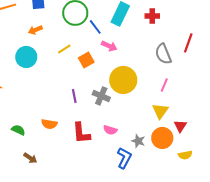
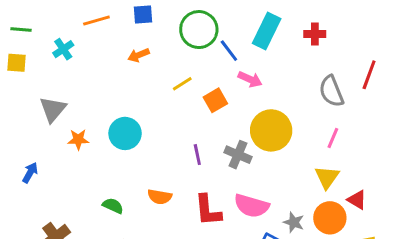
cyan circle: (26, 57) -> (125, 133), moved
red triangle: (180, 126) -> (357, 200), turned -32
pink semicircle: (110, 130) -> (252, 206), size x1.6

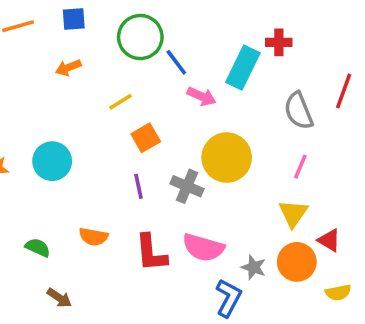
cyan rectangle: (267, 31) -> (243, 68), moved
orange square: (215, 100) -> (146, 138), moved

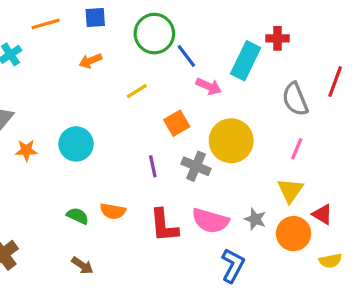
orange square: (146, 138) -> (177, 123), moved
green semicircle: (38, 248) -> (78, 216), moved
gray star: (254, 267) -> (255, 219), moved

